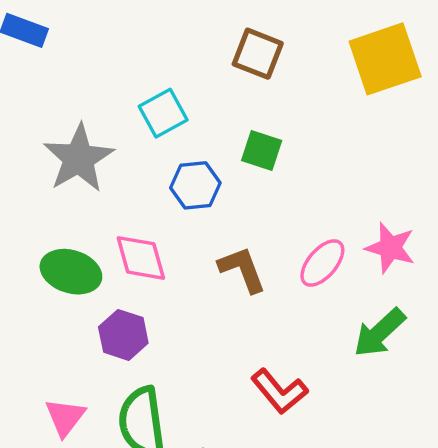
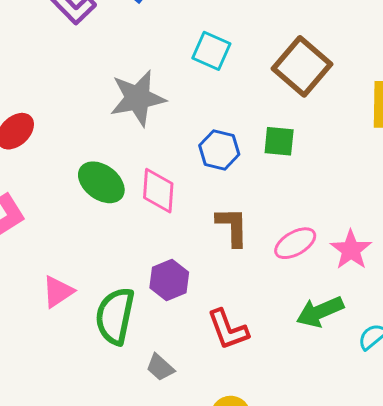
brown square: (258, 54) -> (302, 66), size x1.4
cyan square: (163, 113) -> (211, 51), moved, turned 33
green square: (262, 151) -> (279, 141), turned -32
purple hexagon: (123, 335) -> (169, 280), moved

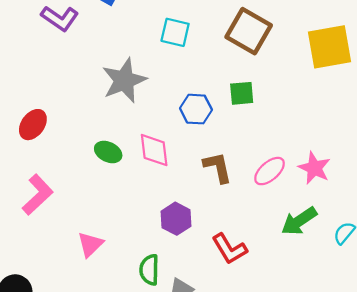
green ellipse: (101, 182) -> (108, 152), size x0.7
green semicircle: (115, 316) -> (149, 270), moved, size x0.7

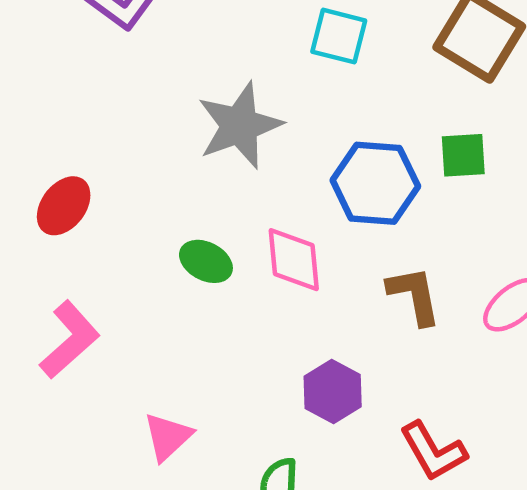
blue hexagon: (196, 109) -> (375, 183), size x1.4

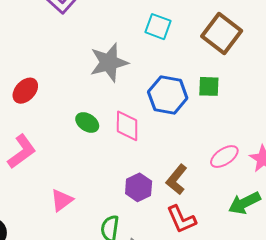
brown L-shape: (414, 295) -> (177, 179), moved, turned -136

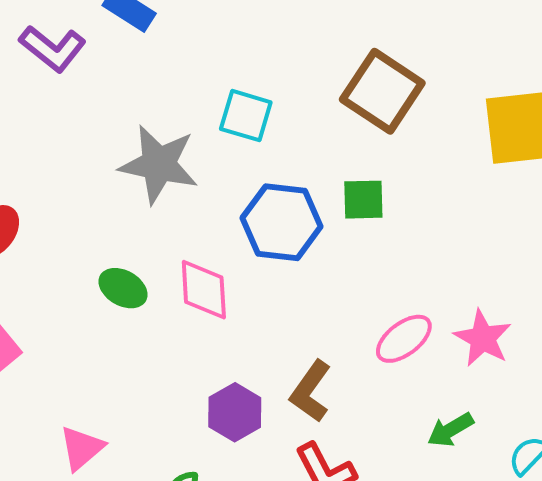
cyan square: (158, 27) -> (246, 116), moved
gray star: (109, 62) -> (159, 164), turned 30
green arrow: (244, 203) -> (450, 430), size x0.7

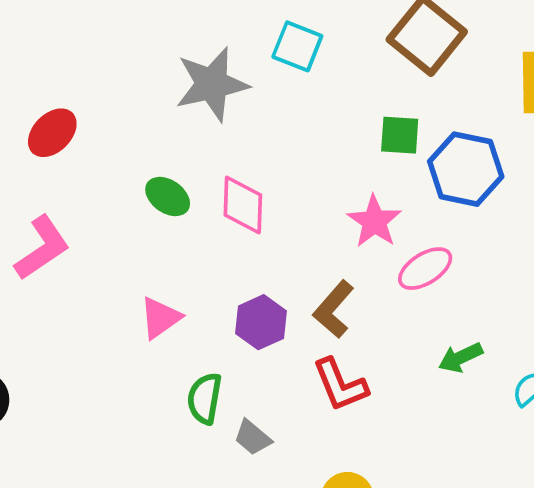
gray star: (159, 164) -> (212, 84), turned -30
blue hexagon: (282, 222) -> (466, 169), moved
pink star: (483, 338) -> (374, 221), moved
pink triangle: (82, 448) -> (160, 318), moved

